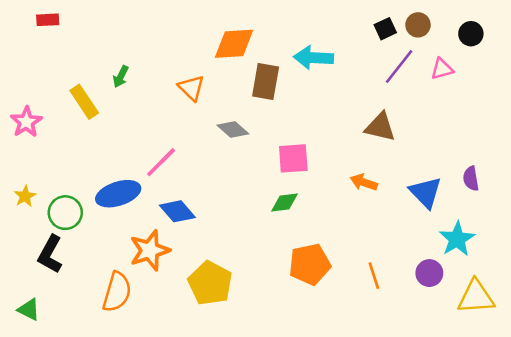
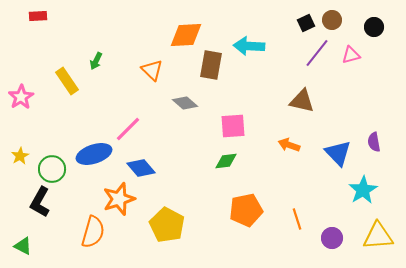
purple circle: (429, 273) -> (332, 238), moved

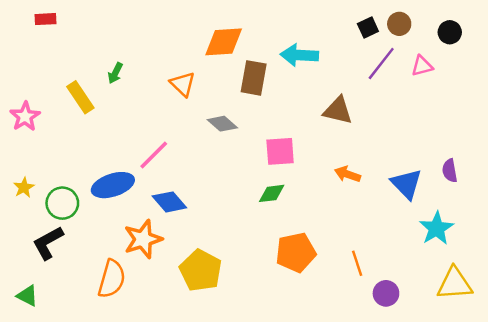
brown triangle: (302, 101) -> (338, 110), moved
black L-shape: (40, 202) -> (48, 243), turned 32
purple circle: (332, 238) -> (386, 293), moved

